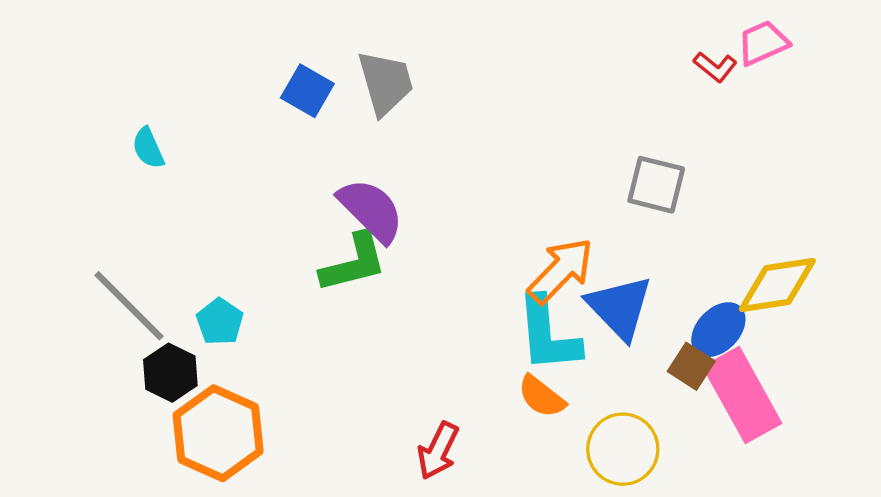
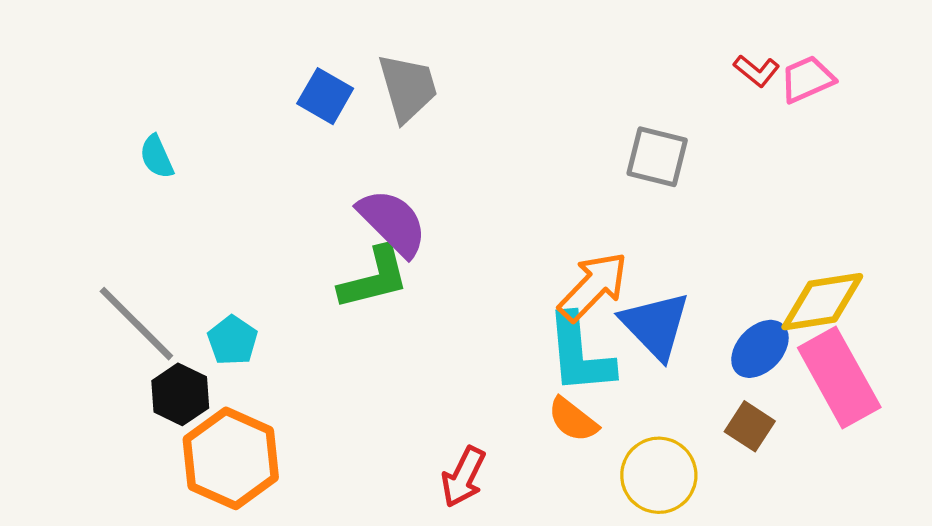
pink trapezoid: (763, 43) -> (807, 79), moved
gray square: (656, 185) -> (657, 157), moved
brown square: (691, 366) -> (750, 426), moved
pink rectangle: (742, 395) -> (839, 377), moved

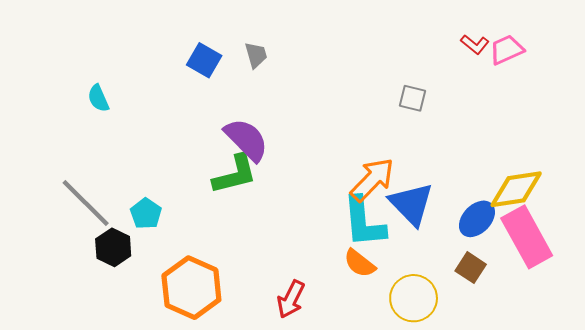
gray trapezoid: (408, 88) -> (256, 55), size x0.6
gray square: (657, 157) -> (412, 98), size x0.7
orange hexagon: (231, 458) -> (191, 288), moved

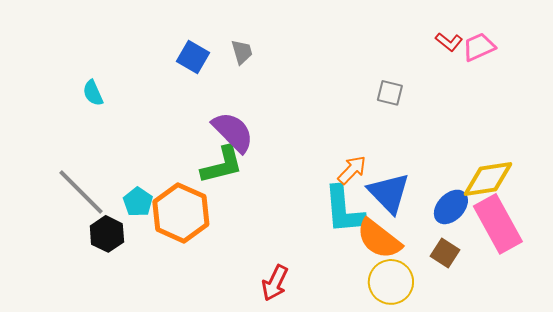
orange arrow: (372, 180) -> (352, 170), size x0.7
orange semicircle: (360, 263) -> (379, 239), moved, size x1.5
orange hexagon: (191, 288) -> (181, 213), moved

